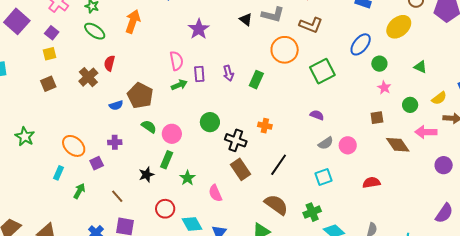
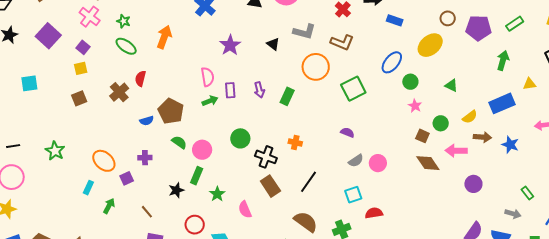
black triangle: (246, 19) -> (273, 44), moved
brown square: (377, 118) -> (422, 136), moved, turned 32
red semicircle: (371, 183) -> (374, 213), moved

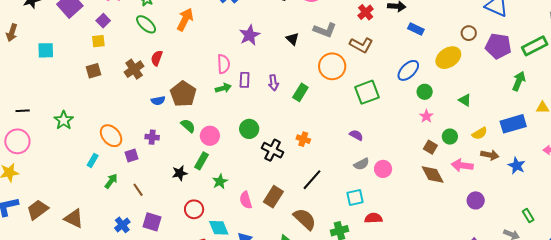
green rectangle: (515, 24) -> (535, 46), size x1.4
brown rectangle: (270, 186) -> (273, 197), moved, turned 60
brown line: (147, 212) -> (138, 190), moved

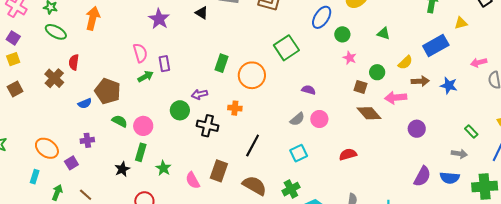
orange circle: (332, 66) -> (252, 75), moved
purple arrow: (273, 83) -> (199, 94), moved, turned 98
purple semicircle: (356, 135) -> (309, 90), moved
red semicircle: (373, 218) -> (348, 154), moved

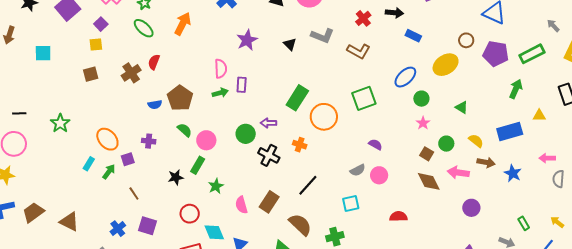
yellow semicircle: (405, 62) -> (476, 141), turned -112
green rectangle: (222, 63) -> (297, 98), size x1.4
green arrow: (57, 192) -> (109, 172), moved

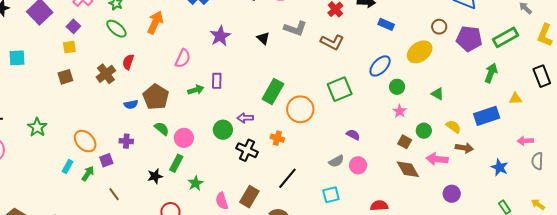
pink semicircle: (221, 69) -> (183, 58), moved, turned 30
blue star: (513, 173) -> (500, 167), moved

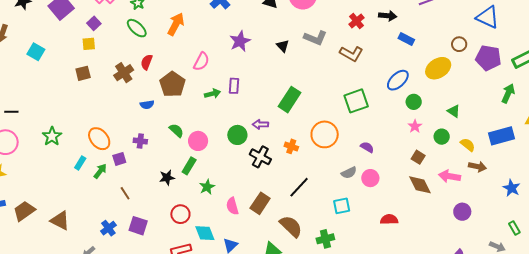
cyan square: (17, 58) -> (36, 52), turned 30
brown pentagon: (156, 97) -> (172, 84), moved
orange circle: (300, 109) -> (325, 134), moved
green star: (37, 127) -> (52, 136), moved
green circle: (424, 131) -> (442, 137), moved

